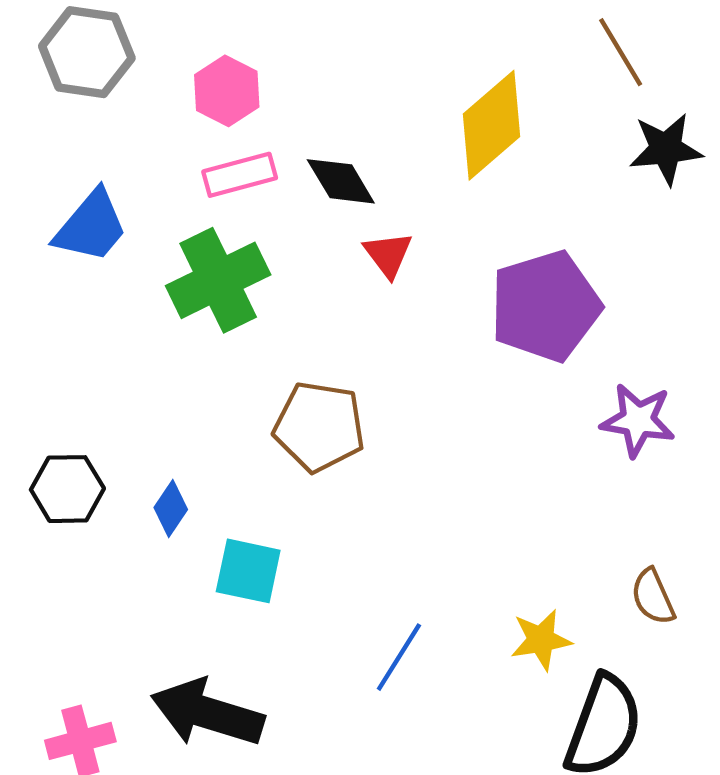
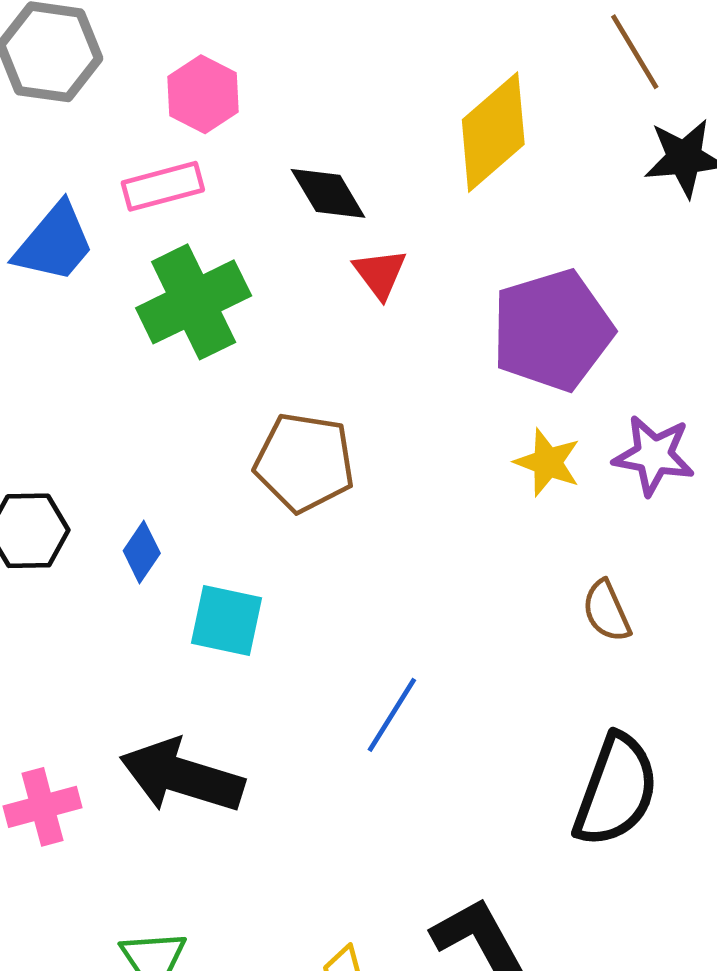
pink rectangle: (240, 175) -> (163, 186), moved
brown semicircle: (653, 597) -> (606, 611), moved
yellow star: (541, 640) -> (548, 462), moved, turned 30

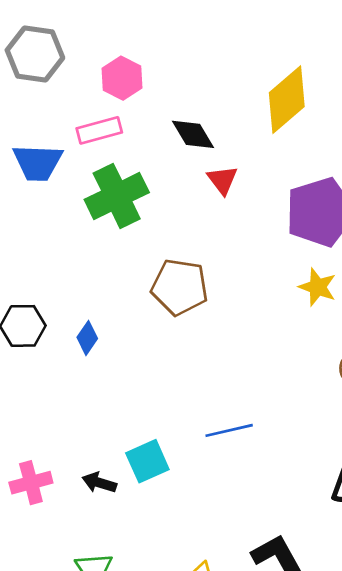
blue trapezoid: (54, 243) -> (38, 163), turned 52
cyan square: (227, 620) -> (147, 461), moved, turned -36
blue line: (392, 715) -> (229, 430), turned 45
black arrow: (182, 776) -> (99, 483), moved, size x0.5

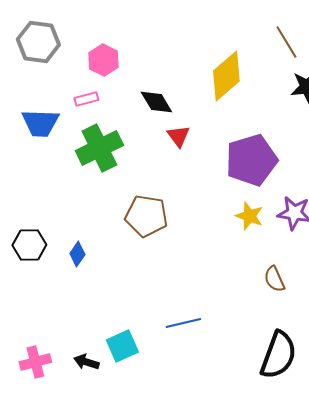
pink rectangle: (99, 130) -> (86, 99), size x0.7

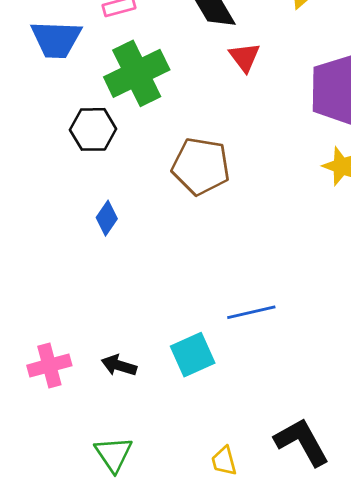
black hexagon: (29, 245) -> (93, 129), moved
cyan square: (122, 346) -> (193, 355), moved

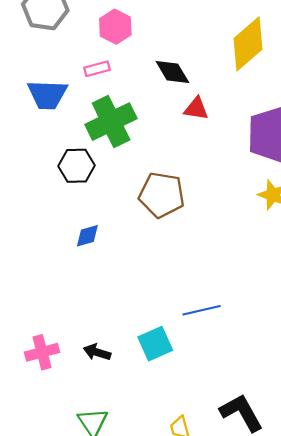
red triangle: (245, 57) -> (196, 109), turned -44
blue diamond: (107, 218) -> (87, 236), turned 40

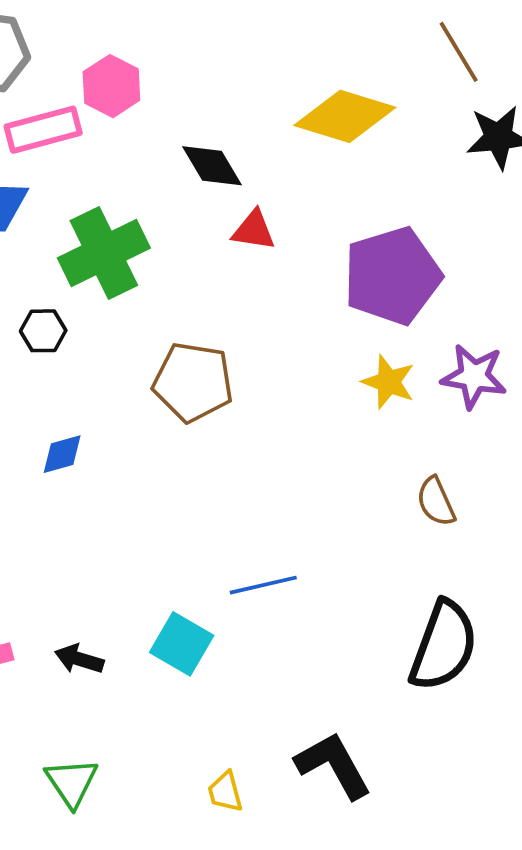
yellow diamond: (248, 44) -> (345, 116), turned 58
pink rectangle: (97, 69) -> (43, 130), moved, size x1.6
black hexagon: (77, 166) -> (43, 331), size x0.7
cyan square: (155, 344) -> (182, 644), turned -36

